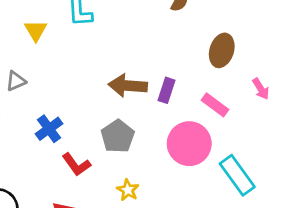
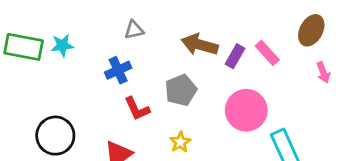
brown ellipse: (222, 50) -> (311, 30), moved
gray triangle: (16, 81) -> (134, 30), moved
pink rectangle: (215, 105) -> (267, 53), moved

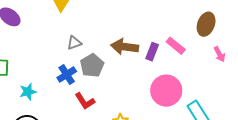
cyan star: (62, 45) -> (28, 92), moved
gray pentagon: (181, 90) -> (92, 65), moved

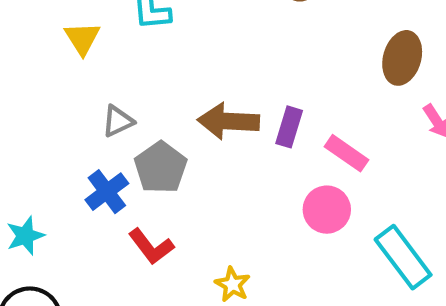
pink rectangle: (176, 46) -> (347, 153), moved
pink circle: (166, 91) -> (327, 210), size x0.7

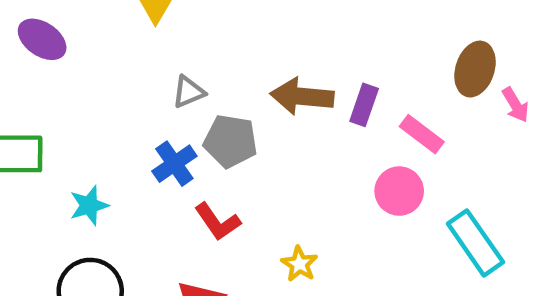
brown ellipse: (402, 58) -> (475, 69), moved
gray pentagon: (161, 167) -> (231, 141), turned -30

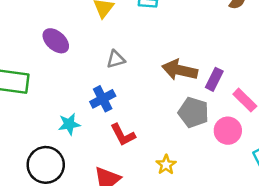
purple ellipse: (42, 39) -> (56, 41), moved
gray pentagon: (231, 141) -> (193, 112), moved
cyan star: (89, 205) -> (69, 124), moved

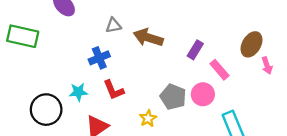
brown arrow: (180, 70) -> (148, 38), moved
gray pentagon: (193, 112) -> (173, 97), moved
cyan star: (69, 124) -> (78, 92), moved

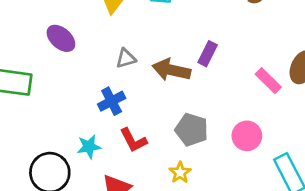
purple rectangle: (195, 50) -> (208, 54), moved
pink rectangle: (220, 70) -> (268, 81), moved
gray pentagon: (173, 97) -> (192, 130), moved

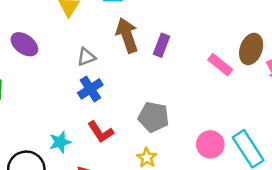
brown arrow: (171, 70) -> (127, 35), moved, turned 64
blue cross: (112, 101) -> (90, 89), moved
pink circle: (247, 136) -> (210, 144), moved

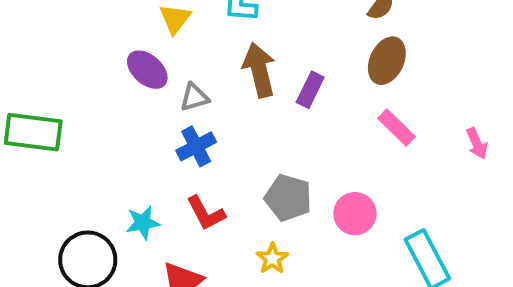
purple ellipse: (24, 44) -> (147, 70), moved
brown ellipse: (251, 49) -> (387, 61), moved
pink circle: (210, 144) -> (355, 214), moved

